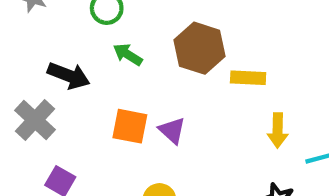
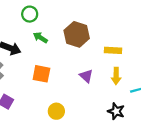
yellow rectangle: (248, 78) -> (113, 50), moved
purple triangle: (172, 130) -> (86, 76), moved

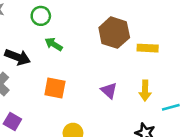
brown hexagon: (77, 34) -> (114, 33), moved
yellow rectangle: (113, 50) -> (148, 48), moved

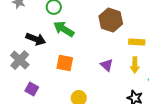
green arrow: (54, 44) -> (64, 29), size x1.5
yellow rectangle: (148, 48) -> (137, 42), moved

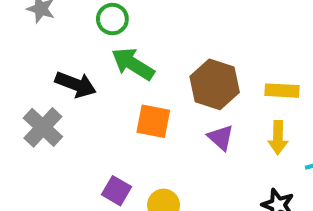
brown hexagon: (111, 20) -> (215, 84), moved
orange square: (65, 63) -> (153, 121), moved
purple square: (32, 89) -> (116, 191), moved

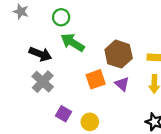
orange square: (153, 121) -> (96, 79), moved, turned -30
gray cross: (43, 127) -> (43, 82), moved

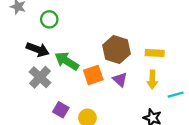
green circle: (61, 17) -> (49, 19), moved
green arrow: (73, 43) -> (67, 61), moved

